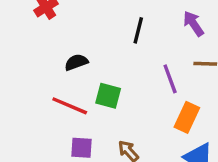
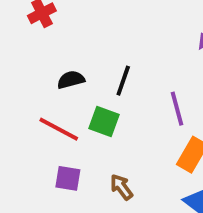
black line: (138, 30) -> (123, 81), moved

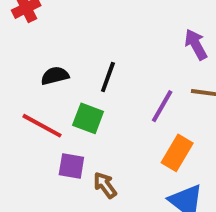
purple line: (177, 109) -> (162, 106), turned 44
purple square: (68, 178) -> (71, 166), moved

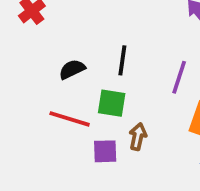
brown arrow: (105, 185) -> (138, 137), moved, turned 60

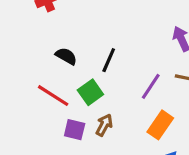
black semicircle: (72, 69) -> (66, 56), turned 40
green square: (112, 103) -> (90, 92), turned 30

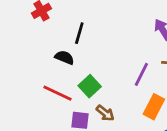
black line: (109, 60) -> (79, 33), moved
brown arrow: (104, 125) -> (105, 113), turned 108

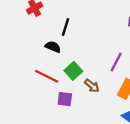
brown arrow: (105, 113) -> (92, 86), moved

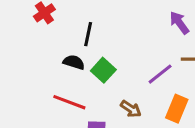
purple line: (116, 62) -> (160, 74), turned 30
green square: (73, 71) -> (103, 70), moved

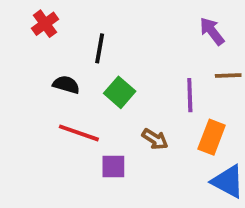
black semicircle: (74, 62) -> (66, 85), moved
purple line: (160, 74) -> (190, 95), turned -52

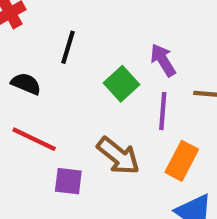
purple arrow: (212, 31) -> (163, 60), moved
green square: (120, 92) -> (122, 84), moved
brown arrow: (155, 139) -> (118, 156), size x1.5

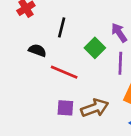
red line: (34, 139) -> (64, 72), moved
brown arrow: (118, 156) -> (95, 108), moved, turned -56

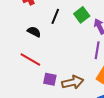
green square: (95, 48) -> (82, 15), moved
red line: (64, 72) -> (30, 60), moved

